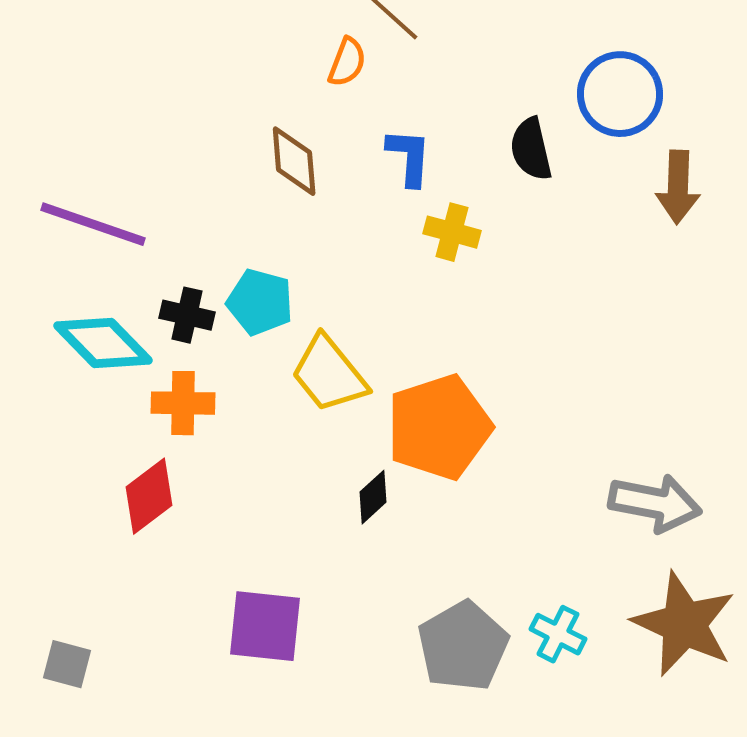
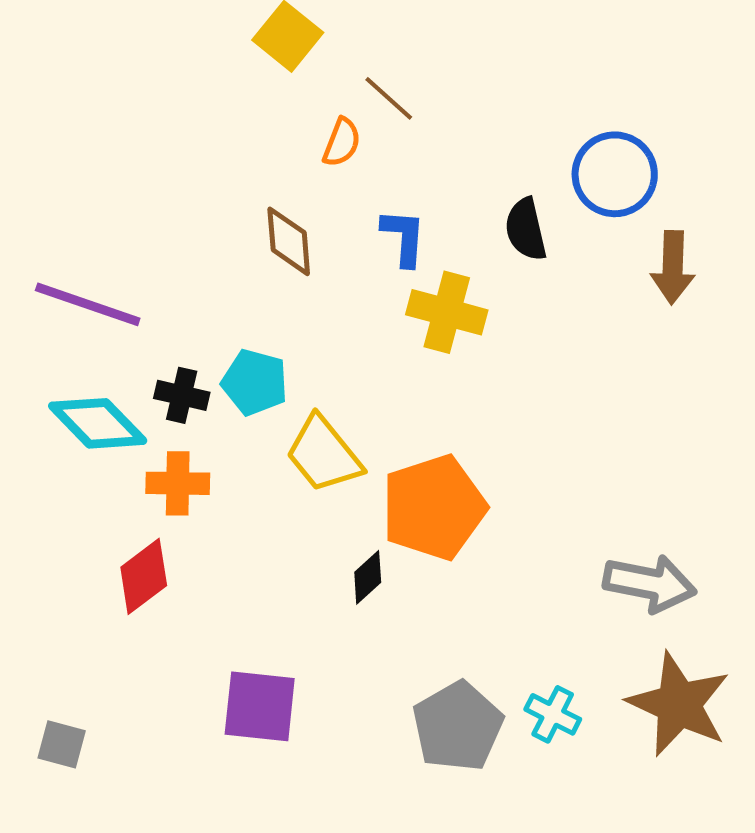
yellow cross: (452, 232) -> (447, 312), size x1.4

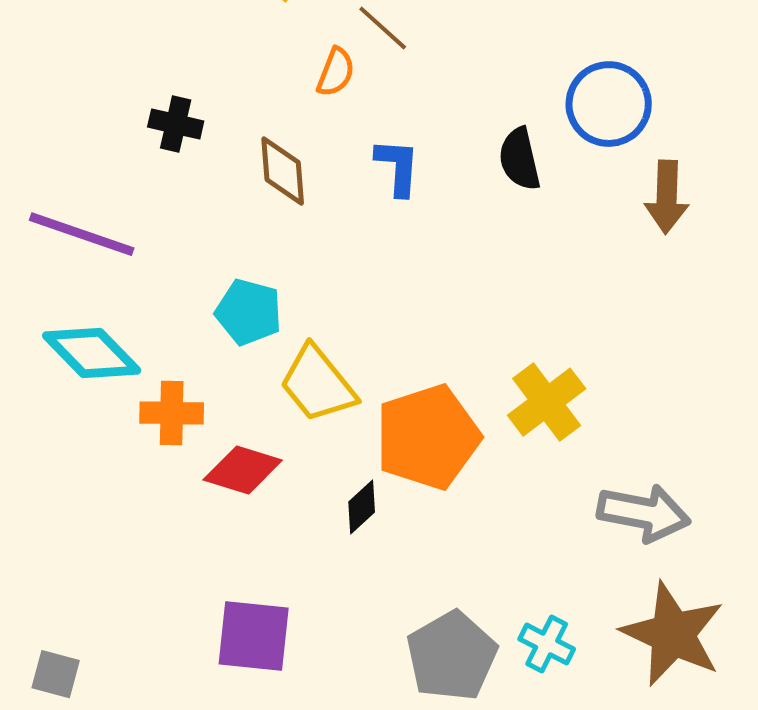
yellow cross: (447, 312) -> (547, 402), moved, turned 38
black cross: (182, 395) -> (176, 124), moved
red diamond: (144, 576) -> (243, 470), moved, turned 54

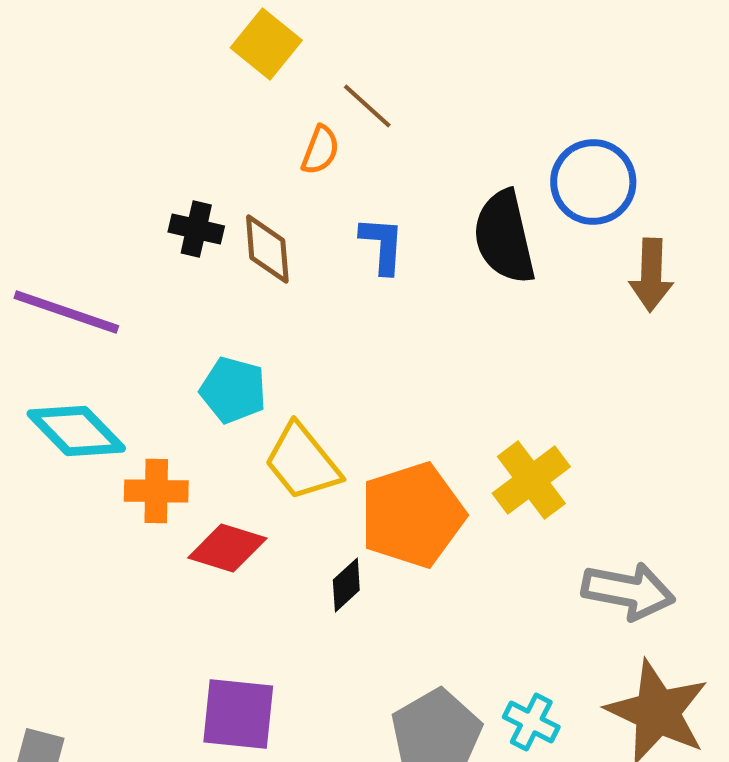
black cross: (176, 124) -> (196, 229), moved
black semicircle: (520, 159) -> (504, 237), size x1.5

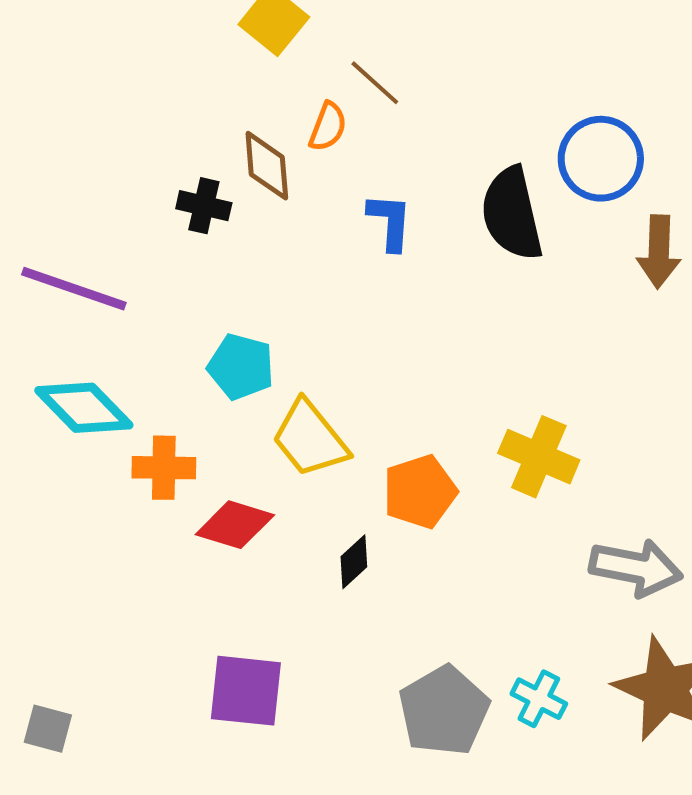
brown diamond: (267, 249) -> (267, 166), moved
yellow cross: (531, 480) -> (539, 457), turned -30
orange pentagon: (412, 515) -> (420, 492), size x0.7

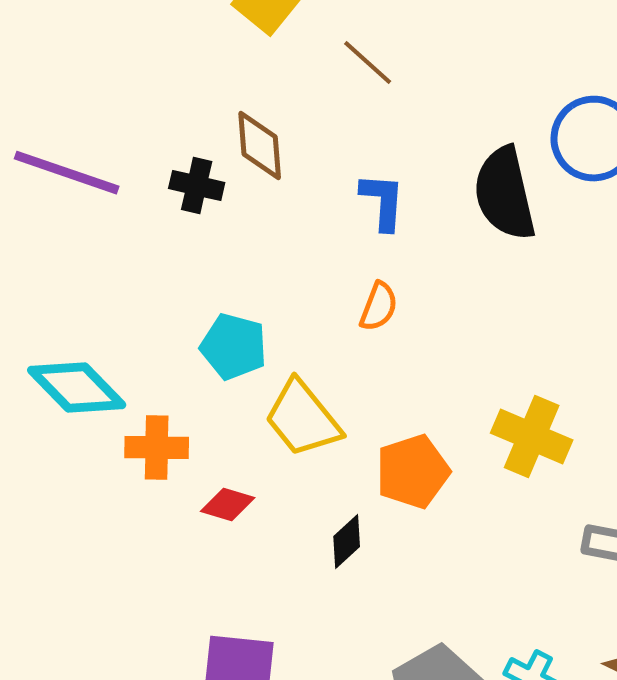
orange semicircle: (328, 127) -> (379, 307), moved
purple line: (74, 289) -> (67, 173), moved
red diamond: (235, 525) -> (228, 505), size x0.7

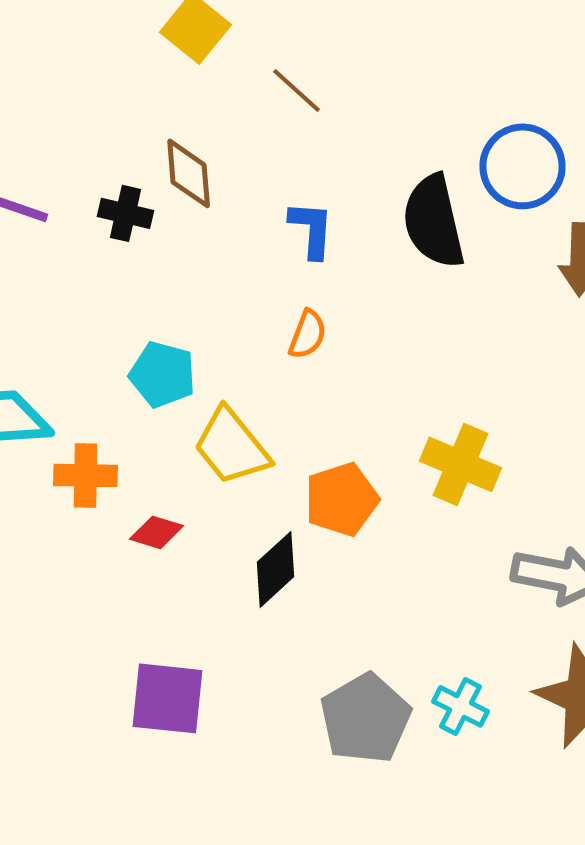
black diamond: (347, 542) -> (276, 569), size x1.4

